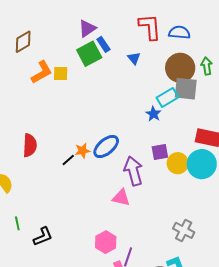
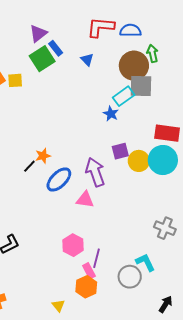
red L-shape: (150, 27) -> (101, 27), turned -76
green arrow: (207, 66) -> (152, 53), moved
blue ellipse: (106, 147) -> (59, 179), moved
gray cross: (184, 230) -> (165, 228), moved

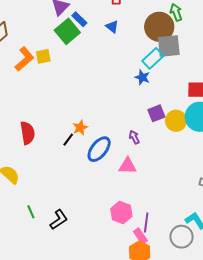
purple arrow: (95, 172) -> (134, 137), size x0.5

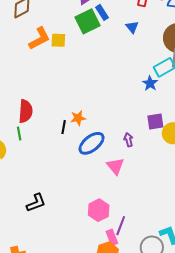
black line: (68, 140) -> (64, 127), turned -40
pink triangle: (128, 166) -> (115, 166), turned 36
green line: (31, 212) -> (19, 134), moved

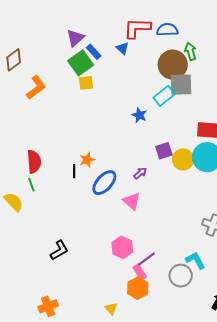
blue triangle: (132, 27) -> (122, 48), moved
yellow square: (58, 40) -> (86, 83), moved
blue star: (150, 83) -> (139, 115), moved
purple arrow: (128, 140) -> (140, 173), turned 72
purple line: (121, 226) -> (146, 259), turned 42

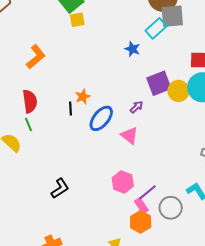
orange L-shape: (36, 88) -> (36, 57), moved
purple square: (164, 151) -> (159, 83), size x1.4
gray circle: (181, 276) -> (171, 208), moved

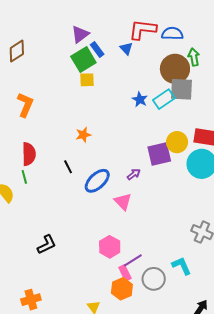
blue star: (132, 49) -> (140, 99), moved
orange L-shape: (36, 57) -> (25, 105), moved, turned -35
yellow circle: (178, 91) -> (177, 142), moved
orange star: (83, 97) -> (83, 135), moved
black line: (70, 109) -> (68, 167), turned -32

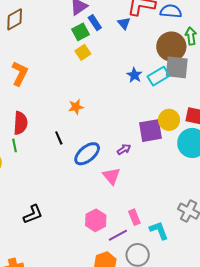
green square: (83, 60) -> (80, 32), size x0.7
yellow square: (87, 80) -> (83, 52), turned -35
cyan L-shape: (182, 266) -> (159, 230), moved
pink rectangle: (125, 273) -> (134, 217), moved

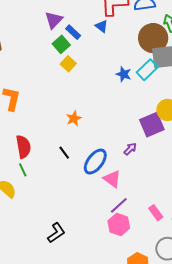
pink triangle: (111, 176) -> (112, 179), moved
purple line: (118, 235) -> (119, 205), moved

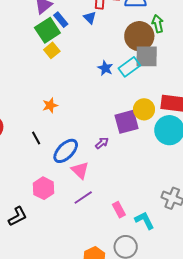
green square: (61, 44) -> (47, 30), size x1.4
pink hexagon: (119, 224) -> (43, 188), moved

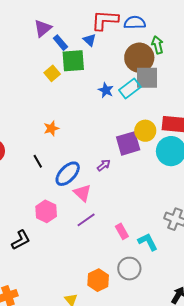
green square: (47, 30) -> (73, 61), moved, turned 30

